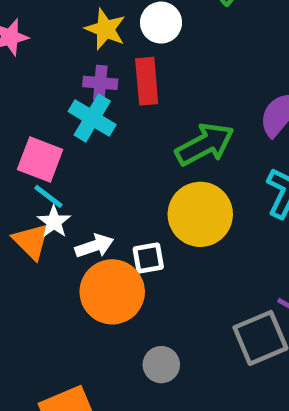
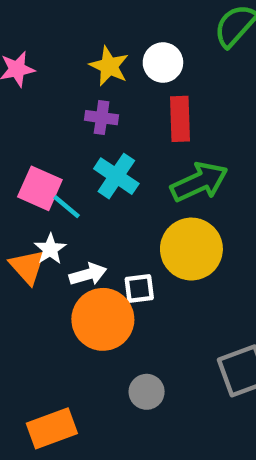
red rectangle: (147, 81) -> (180, 119), moved
cyan cross: (92, 118) -> (116, 176), moved
cyan line: (48, 196) -> (67, 207), moved

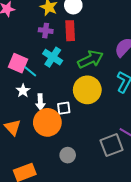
red rectangle: (180, 119) -> (70, 31), moved
orange triangle: (27, 267) -> (13, 127), moved
white arrow: (88, 274) -> (40, 102), turned 105

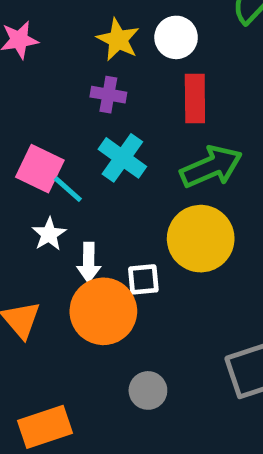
red rectangle: (70, 31) -> (195, 99), moved

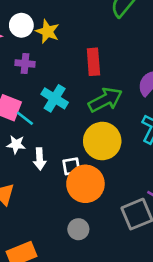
white circle: (176, 37) -> (21, 25), moved
purple cross: (108, 95) -> (25, 63), moved
white star: (49, 234) -> (16, 144), turned -30
orange circle: (103, 311) -> (85, 184), moved

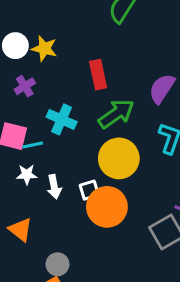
purple cross: (25, 63) -> (25, 86), turned -30
cyan line: (25, 118) -> (33, 145), turned -42
gray circle: (78, 229) -> (57, 264), moved

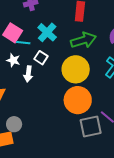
white square: (89, 190) -> (41, 58), moved, turned 32
orange circle: (107, 207) -> (78, 100), moved

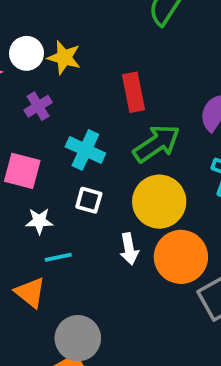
cyan line: (23, 43) -> (58, 257), moved
white arrow: (28, 74) -> (129, 249), moved
gray circle: (14, 124) -> (78, 338), size x1.5

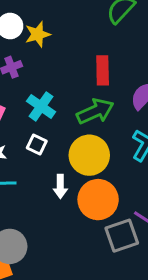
yellow star: (64, 58) -> (38, 34), turned 30
red rectangle: (134, 92) -> (103, 70), moved

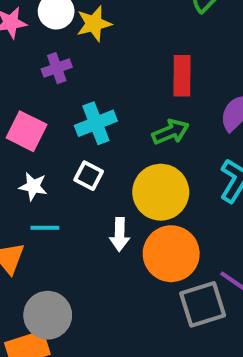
cyan cross: (41, 106) -> (96, 123), turned 32
green arrow: (95, 111) -> (171, 132), size x0.7

